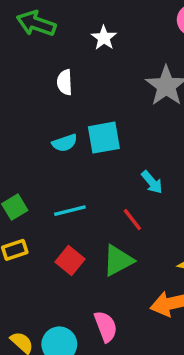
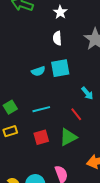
white semicircle: (65, 82) -> (57, 38), moved
red square: (70, 261) -> (41, 137), turned 35

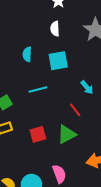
cyan semicircle: (38, 71) -> (27, 54), moved, turned 112
cyan line: (41, 109) -> (38, 90), moved

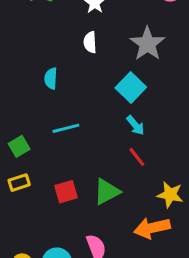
cyan square: (58, 61) -> (131, 88), moved, turned -36
red line: (75, 110) -> (137, 157), moved

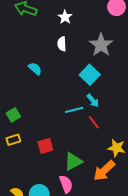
cyan semicircle: (51, 78) -> (35, 69), turned 128
cyan line: (66, 128) -> (74, 110), moved
green triangle: (107, 192) -> (73, 161), moved
orange arrow: (152, 228) -> (104, 171), turned -30

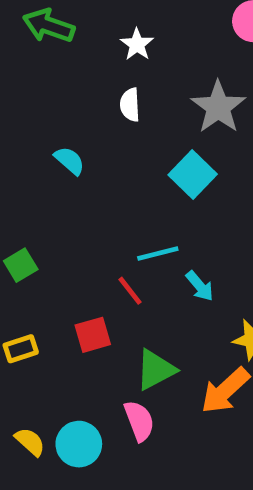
cyan arrow: (93, 101) -> (200, 286), moved
red line: (94, 122) -> (130, 291), moved
yellow rectangle: (13, 140) -> (21, 349), moved

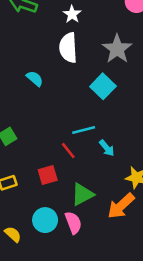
white semicircle: (130, 105) -> (68, 48), size x1.6
cyan circle: (79, 444) -> (45, 220), moved

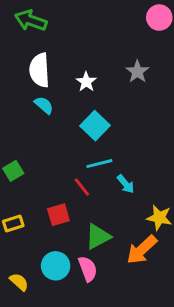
white star: (72, 14) -> (86, 82), moved
white semicircle: (68, 48) -> (40, 70), moved
gray star: (117, 49) -> (137, 72), size x0.7
cyan square: (103, 86) -> (95, 126), moved

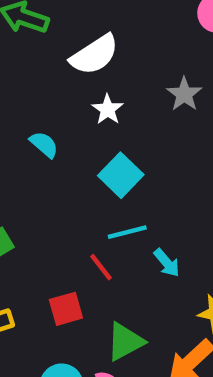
white semicircle: (40, 70) -> (94, 55), moved, turned -120

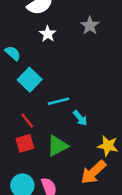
cyan square: (121, 175) -> (30, 80), moved
red line: (101, 267) -> (27, 121), moved
green triangle: (125, 342) -> (57, 146), moved

